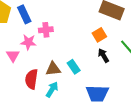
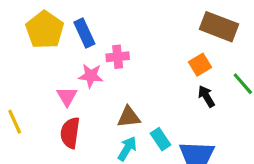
cyan rectangle: (74, 67) -> (160, 139), moved
red semicircle: (31, 79) -> (70, 133), moved

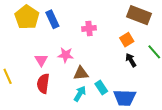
pink cross: (118, 57) -> (89, 28), moved
pink star: (91, 76) -> (66, 55), moved

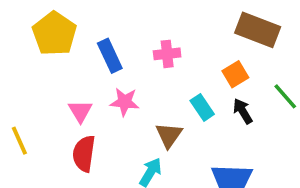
blue rectangle: (52, 19) -> (110, 56), moved
brown triangle: (81, 73) -> (169, 135), moved, turned -49
cyan rectangle: (101, 88) -> (202, 107), moved

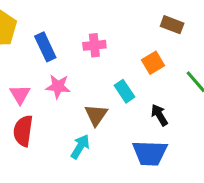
brown rectangle: (258, 30) -> (172, 25), size x0.6
black arrow: (243, 111) -> (159, 115), moved

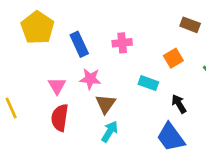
cyan rectangle: (125, 91) -> (148, 83), turned -36
brown triangle: (96, 115) -> (105, 104), moved
blue trapezoid: (150, 153) -> (171, 137), turned 52

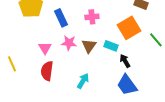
orange square: (173, 58) -> (129, 28), size x1.6
brown triangle: (105, 104) -> (89, 46), moved
black arrow: (179, 104) -> (125, 61), moved

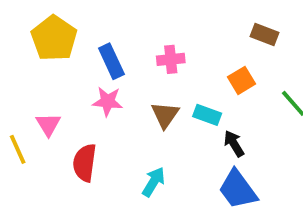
orange square: (129, 28) -> (242, 80), size x0.6
pink star: (69, 43) -> (108, 101), moved
pink triangle: (45, 48) -> (48, 124), moved

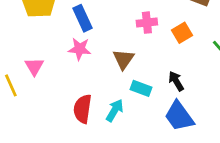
pink cross: (171, 59) -> (147, 23), moved
cyan rectangle: (207, 115) -> (141, 88), moved
red semicircle: (85, 163) -> (83, 109), moved

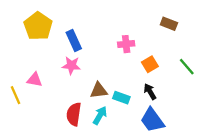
orange square: (182, 33) -> (150, 64), moved
brown triangle: (123, 59) -> (99, 90), moved, turned 48
pink triangle: (34, 66) -> (35, 80), turned -49

